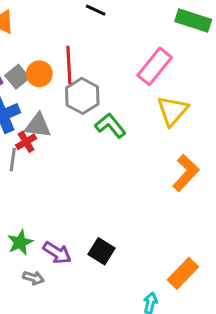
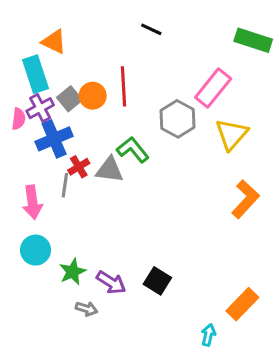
gray hexagon: (82, 96) -> (178, 119), moved
gray triangle: (38, 126) -> (110, 170), moved
green L-shape: (110, 126) -> (133, 150), moved

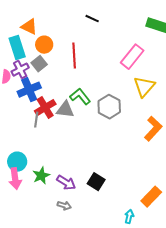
orange circle: (93, 96) -> (44, 45), moved
gray hexagon: (178, 119) -> (109, 107), moved
red cross: (79, 167) -> (45, 108), size x1.5
pink arrow: (32, 202) -> (15, 179), moved
gray arrow: (86, 309) -> (64, 206), moved

